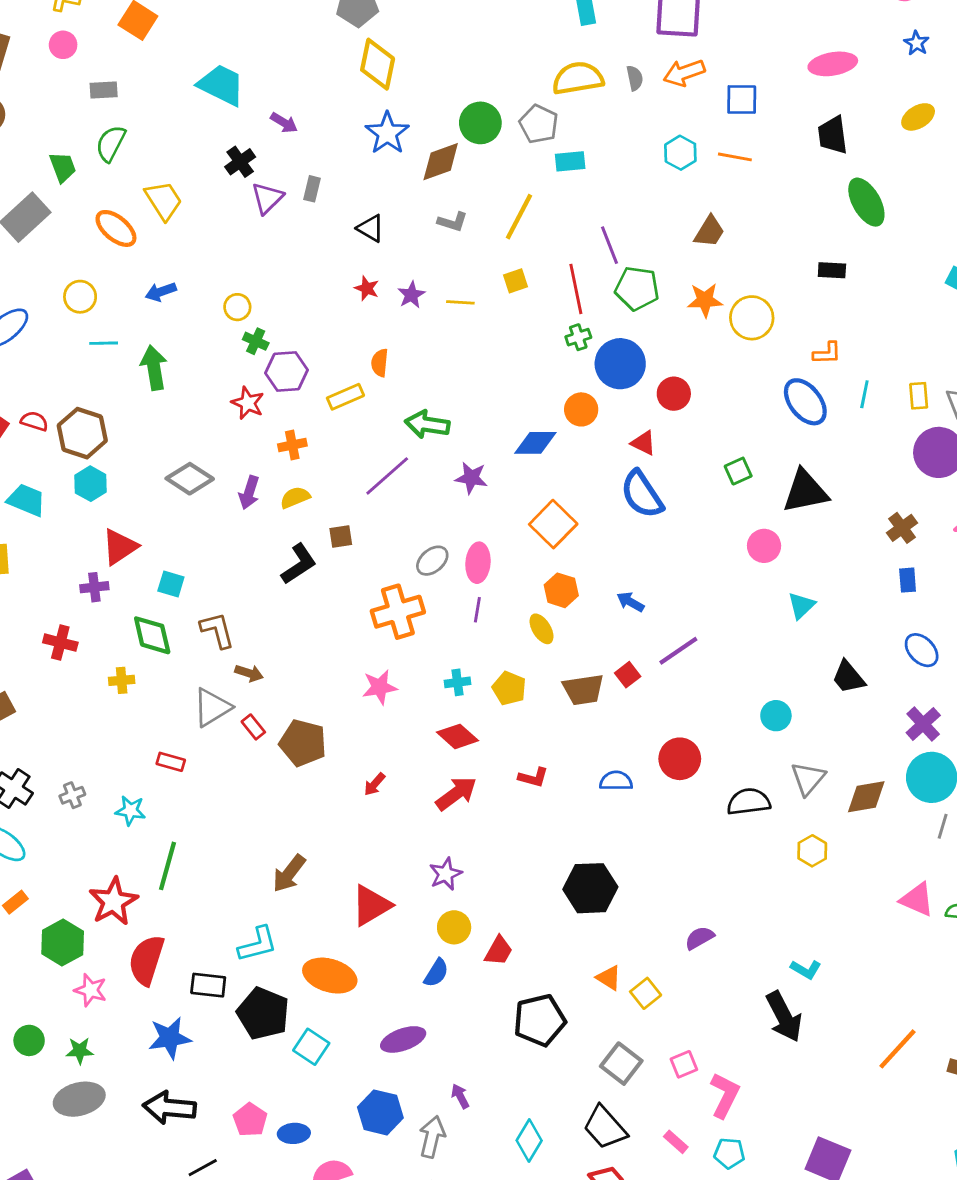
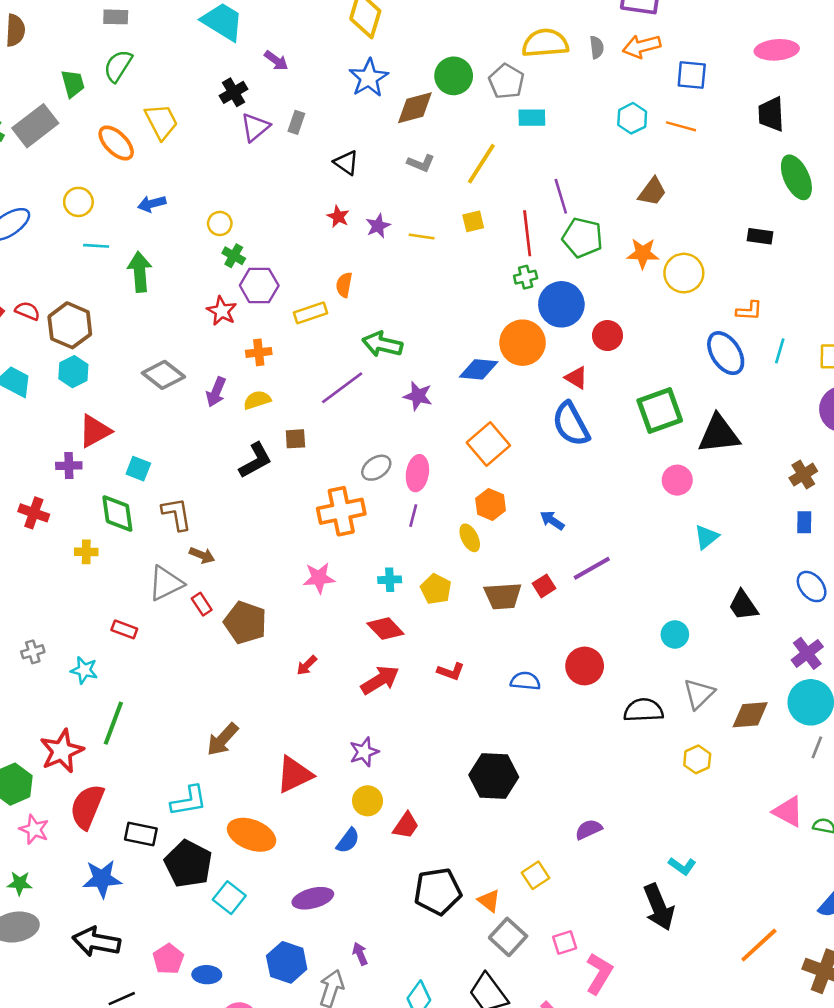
orange circle: (581, 409) -> (523, 343), size x1.5
green square: (738, 471) -> (660, 411), size x1.8
orange triangle: (609, 978) -> (489, 901), moved

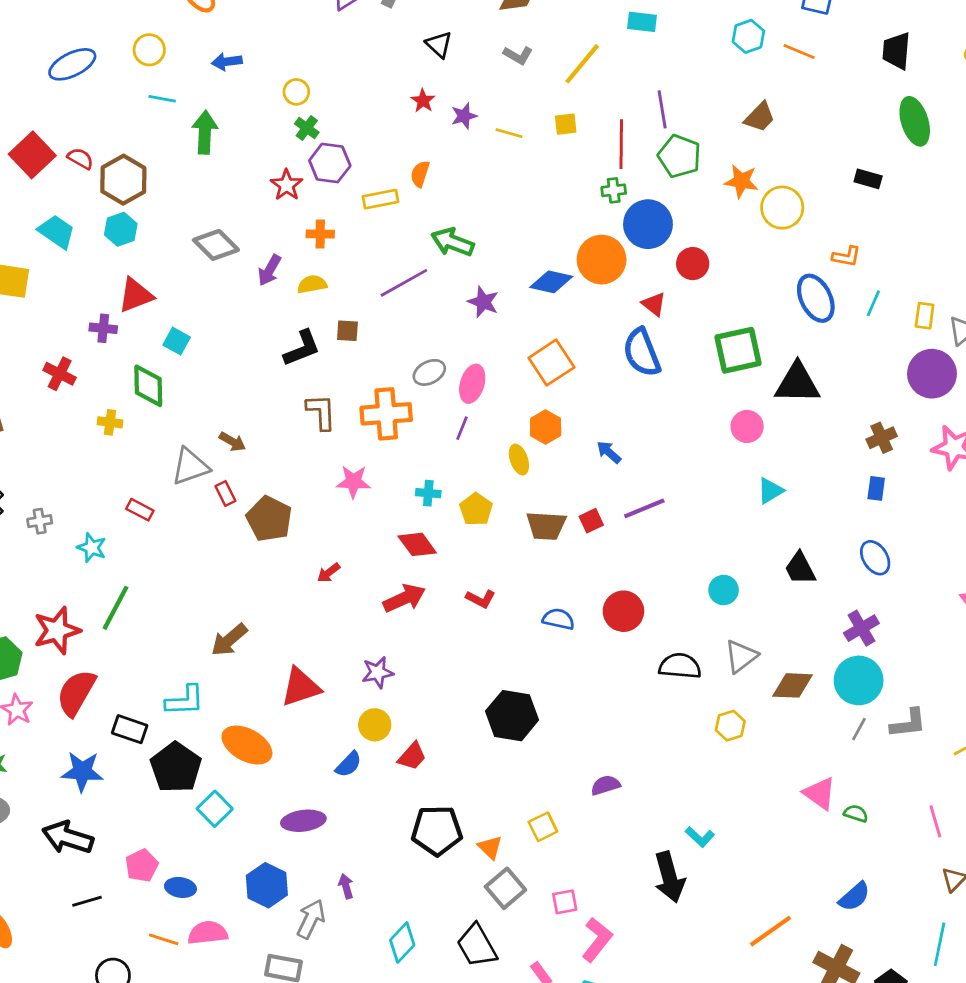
brown L-shape: (177, 514) -> (321, 412), moved

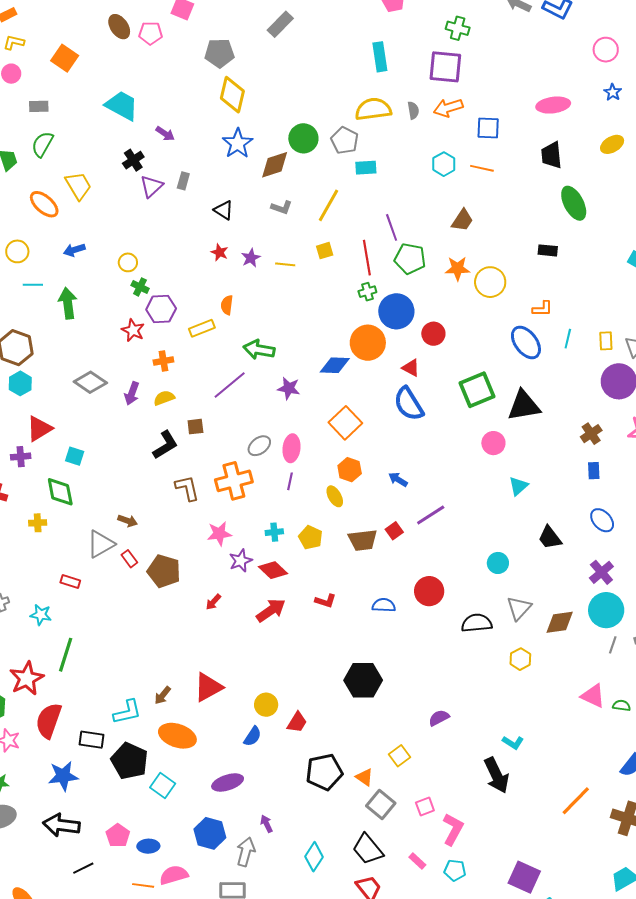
brown arrow: (229, 640) -> (163, 695), moved, size x0.7
purple star: (378, 672) -> (241, 561), moved

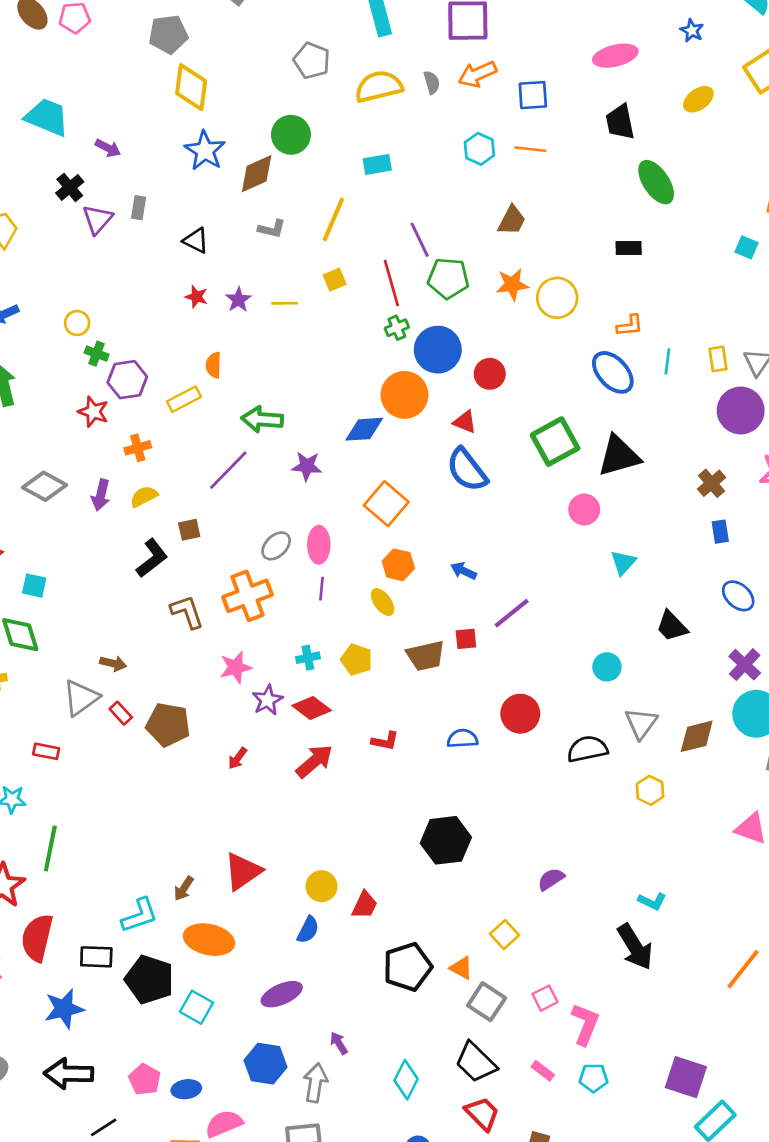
gray pentagon: (345, 141) -> (312, 61), moved
red square: (394, 531) -> (466, 639), turned 36

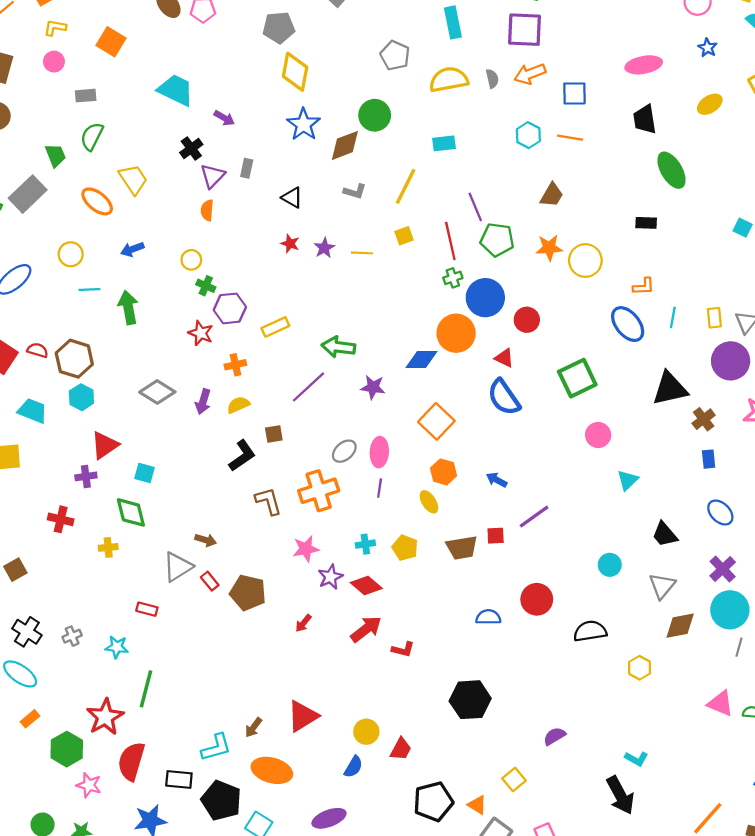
orange semicircle: (214, 365) -> (207, 210), moved
black triangle: (619, 456) -> (670, 389), moved
gray triangle: (641, 723) -> (662, 586), moved
red L-shape: (385, 741) -> (403, 649), moved

